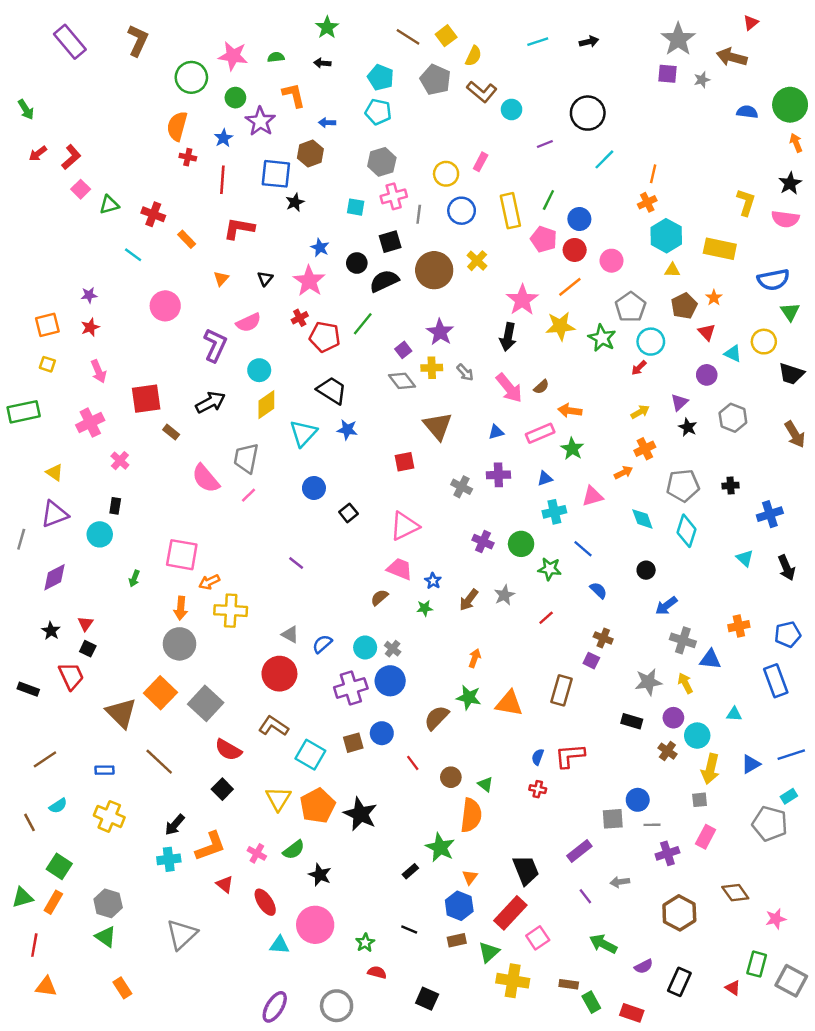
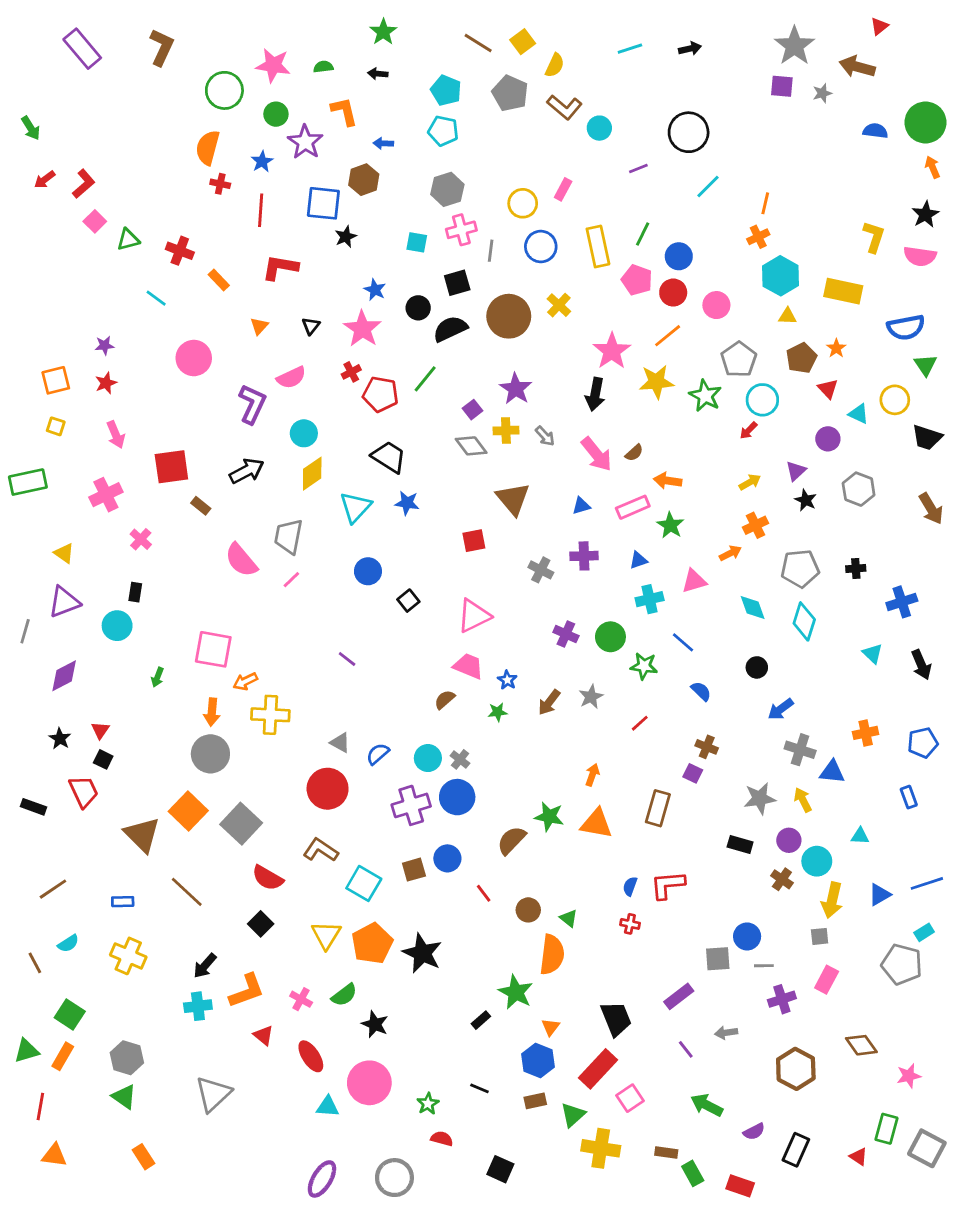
orange arrow: (475, 658) -> (592, 775), moved
blue rectangle: (776, 681) -> (909, 797), size x0.6

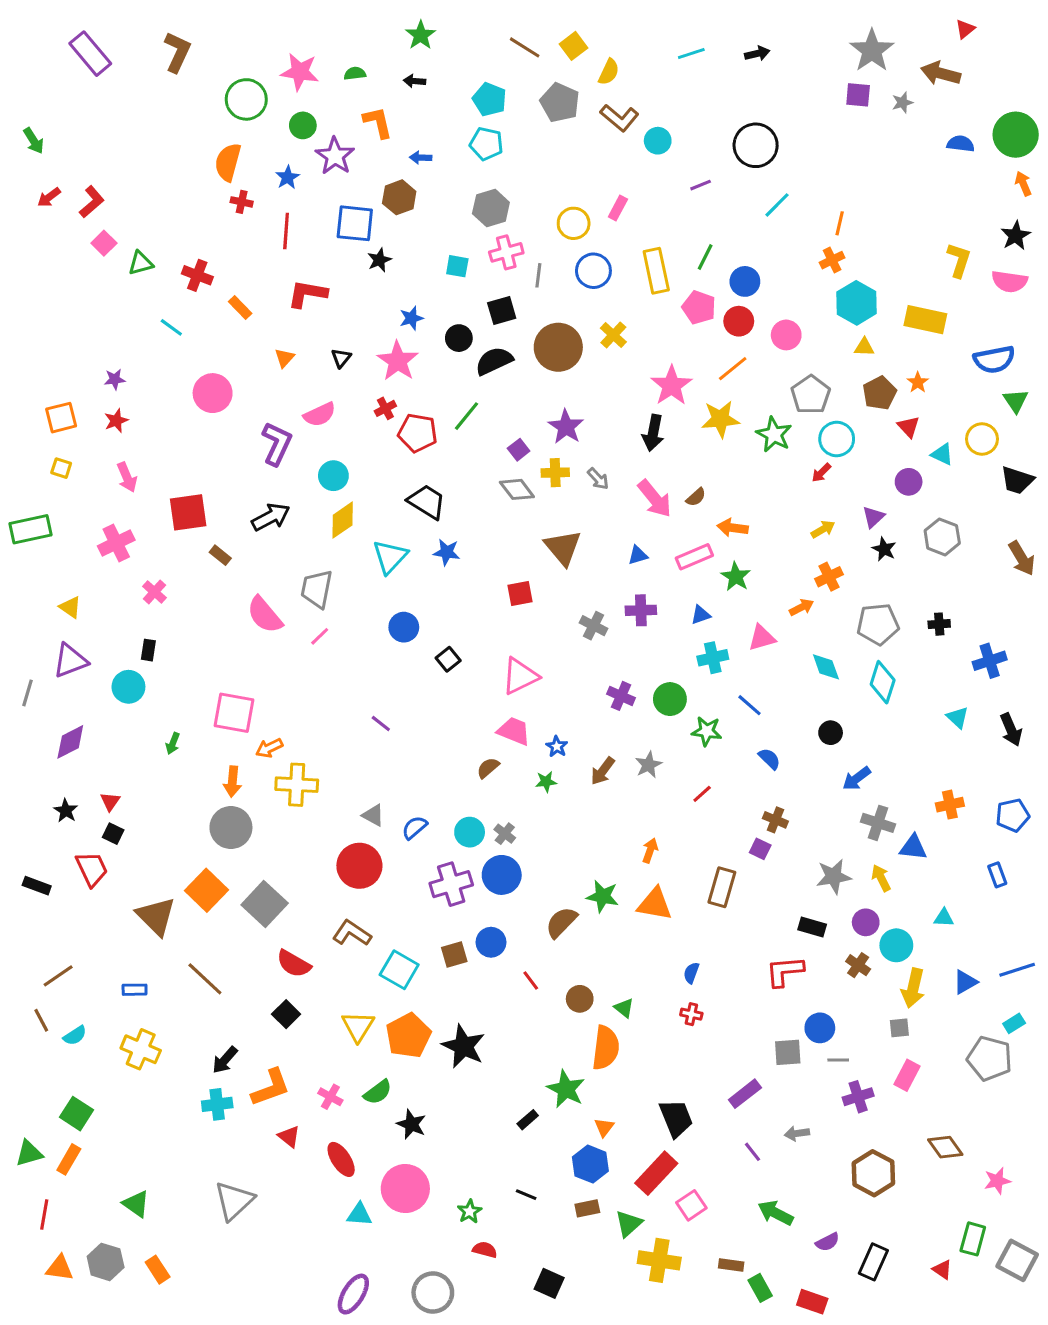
blue star: (375, 290) -> (411, 318), turned 30
red L-shape: (668, 885) -> (785, 971), moved
brown line: (35, 963) -> (41, 1020), moved
gray hexagon: (127, 1058) -> (106, 1262), moved

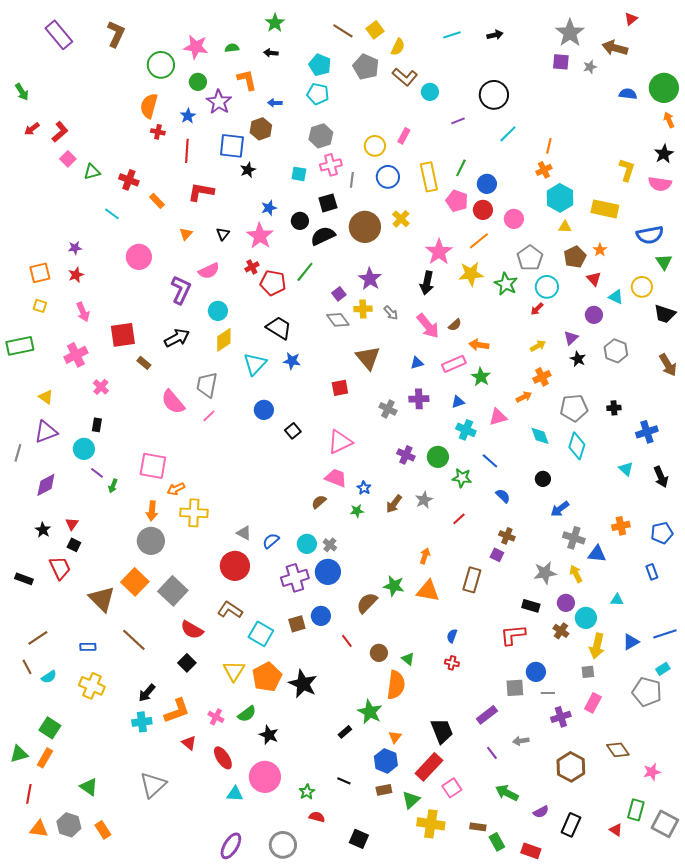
cyan cross: (713, 658) -> (466, 430), turned 36
purple line: (381, 724) -> (97, 473), moved

